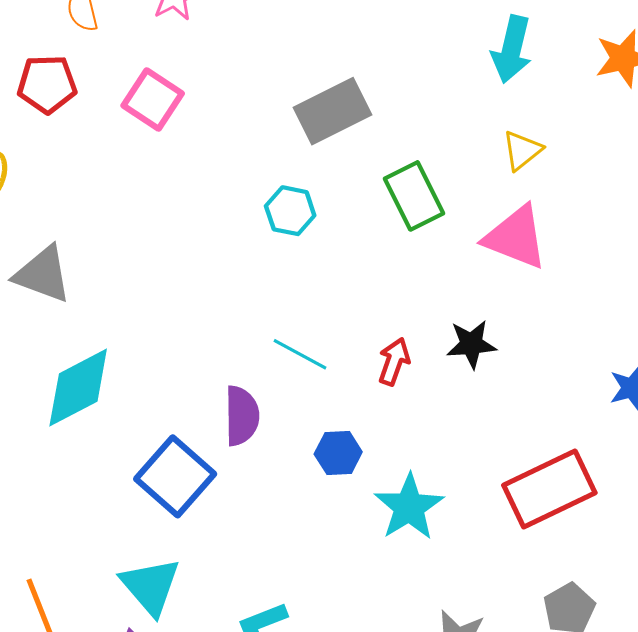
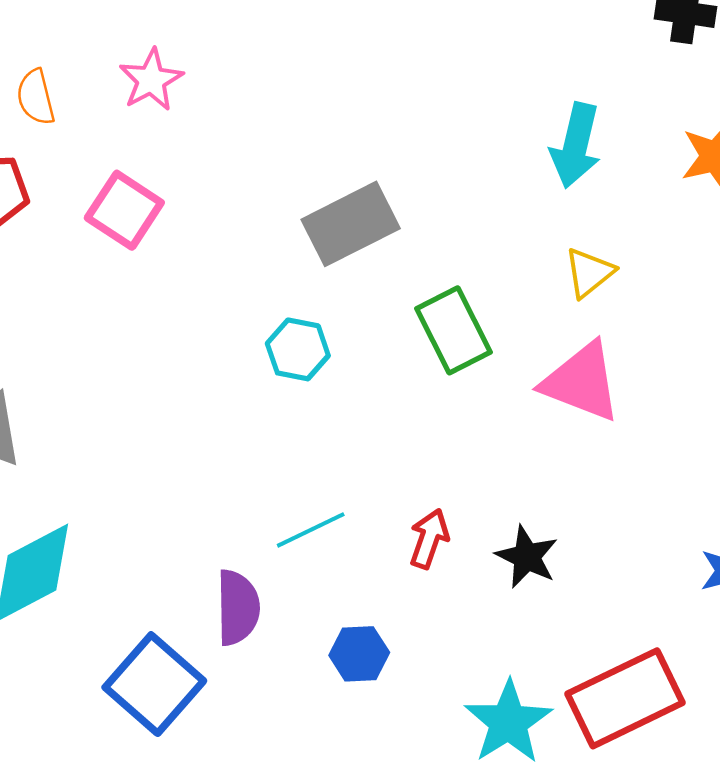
black star: (471, 344) -> (527, 557), moved, turned 30
cyan line: (300, 354) -> (311, 530), turned -54
cyan star: (409, 507) -> (508, 722), moved

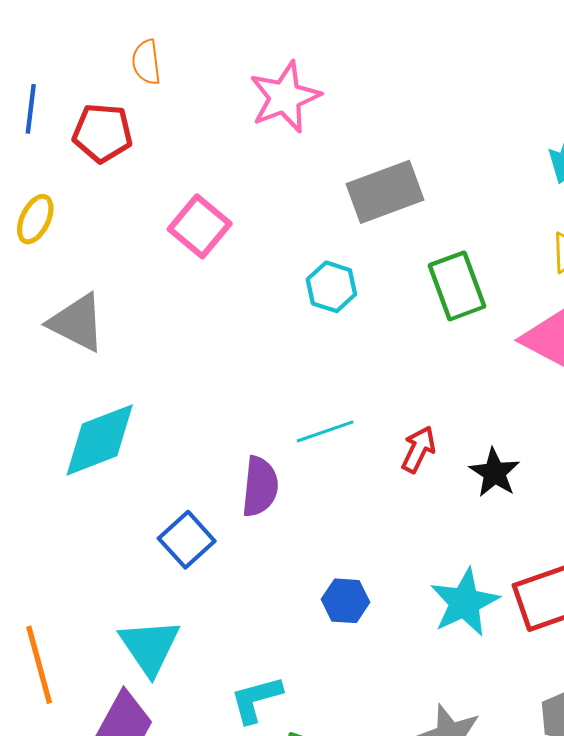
pink star: (151, 80) -> (285, 97), moved, size x1.4
pink square: (124, 210) -> (200, 226), moved
blue hexagon: (359, 654) -> (346, 601), moved
blue square: (154, 684) -> (187, 540), size x0.7

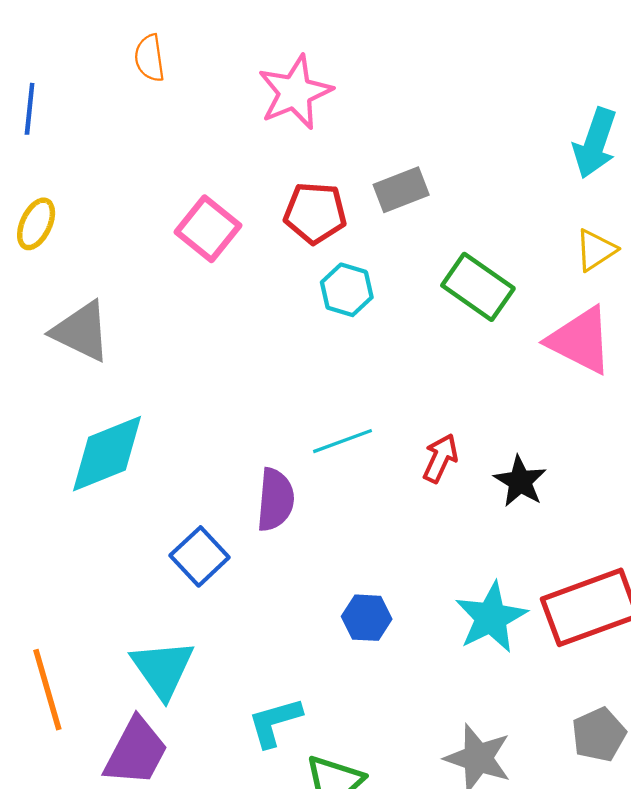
red pentagon: (103, 133) -> (315, 213), moved
gray rectangle: (385, 192) -> (401, 190), size x0.7
green rectangle: (457, 286) -> (478, 287), turned -34

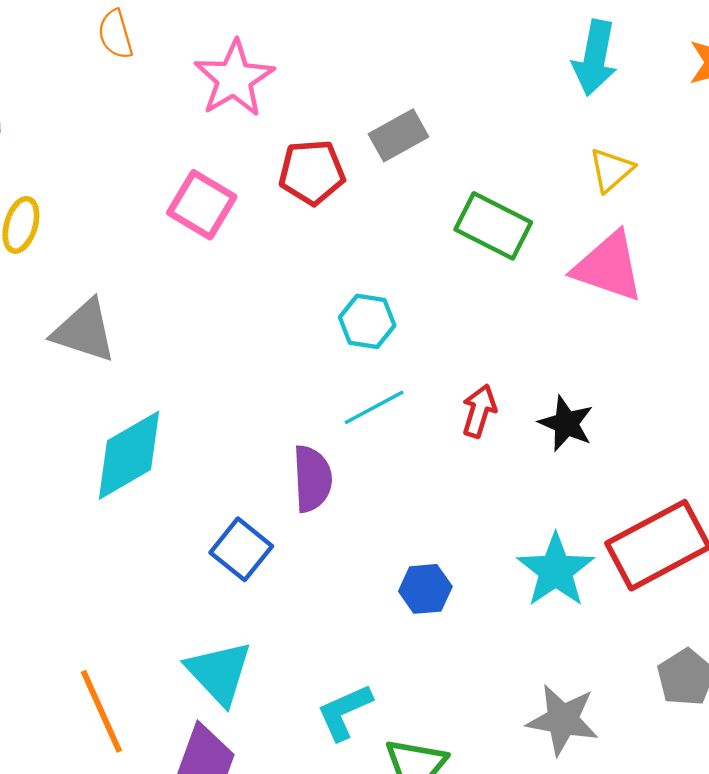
pink star: (295, 92) -> (234, 79), moved
cyan hexagon: (347, 290) -> (367, 321), moved

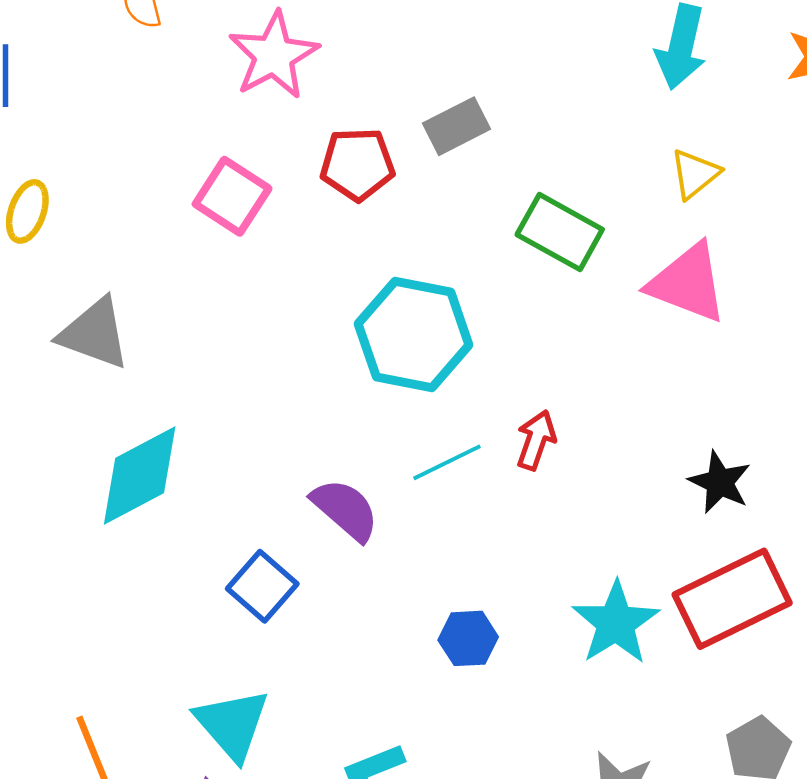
cyan hexagon: (367, 321) -> (414, 334), size x1.8
cyan line: (374, 407) -> (447, 462), moved
black star: (566, 423) -> (720, 482), moved
purple semicircle: (312, 479) -> (345, 510), turned -48

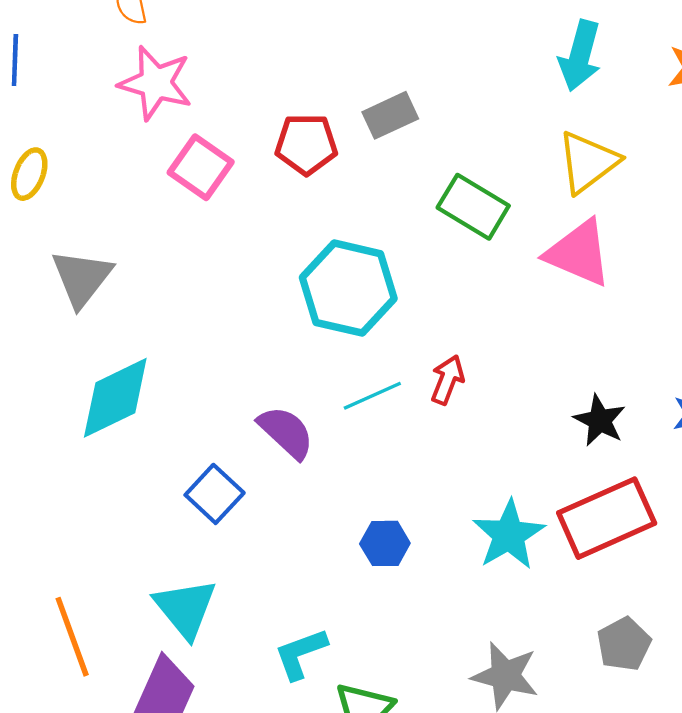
pink star: (274, 55) -> (156, 83), moved, turned -30
yellow triangle: (695, 174) -> (588, 162), size x1.5
gray triangle: (94, 334) -> (82, 278), turned 46

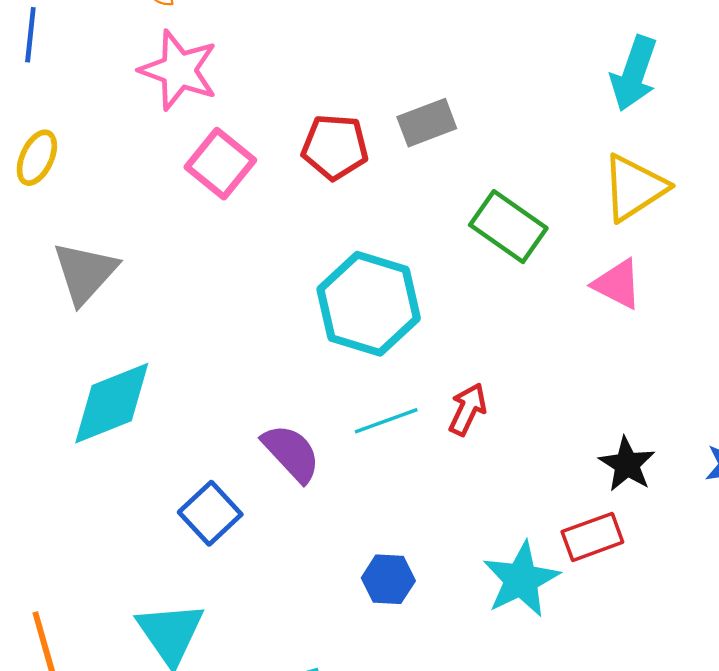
pink triangle: (579, 253) -> (617, 284), size x0.7
red rectangle: (607, 518) -> (592, 537), moved, size x0.6

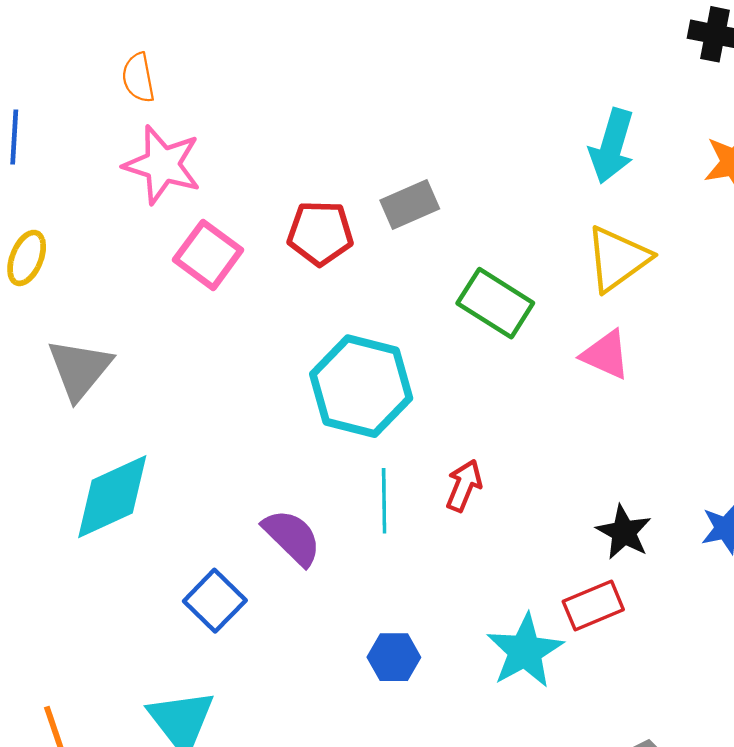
cyan line: (386, 421) -> (384, 501), turned -68

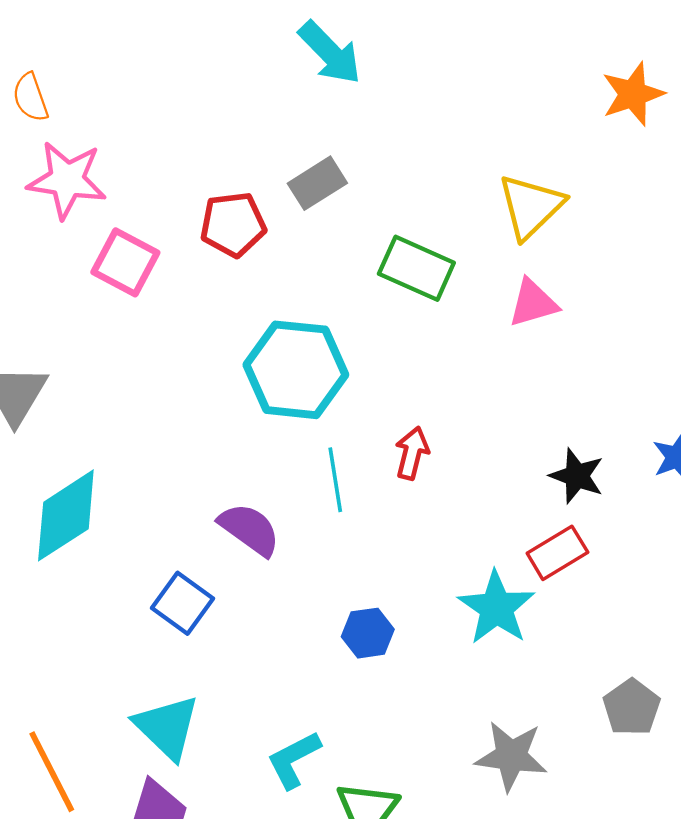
cyan arrow: (612, 146) -> (330, 53), moved, turned -52
pink triangle: (606, 355) -> (533, 303), turned -32

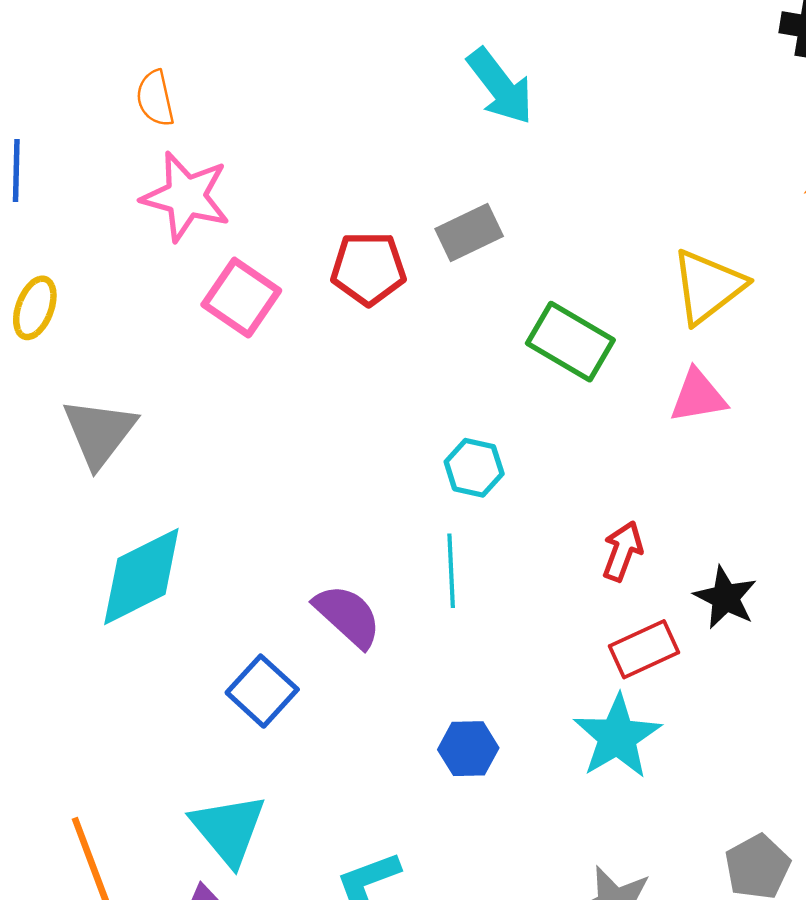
cyan hexagon: (296, 370) -> (474, 468), moved, size x0.5
red arrow: (412, 453) -> (622, 551), moved
red rectangle: (557, 553) -> (644, 649), moved

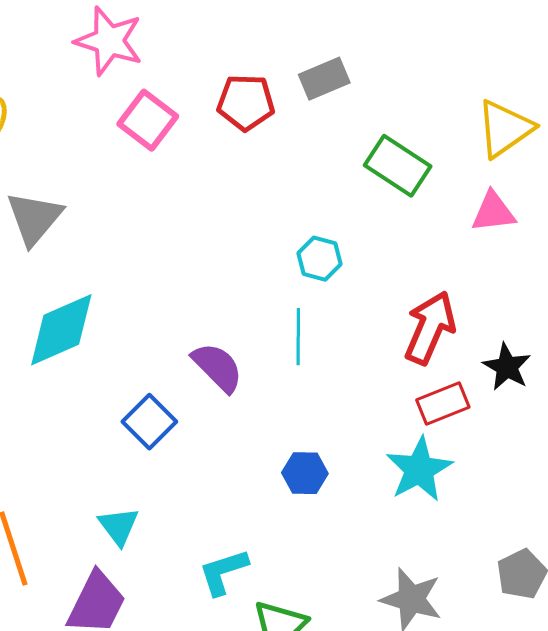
red arrow: (622, 551) -> (430, 328), size x1.6
cyan triangle: (229, 829) -> (119, 526), size x0.7

